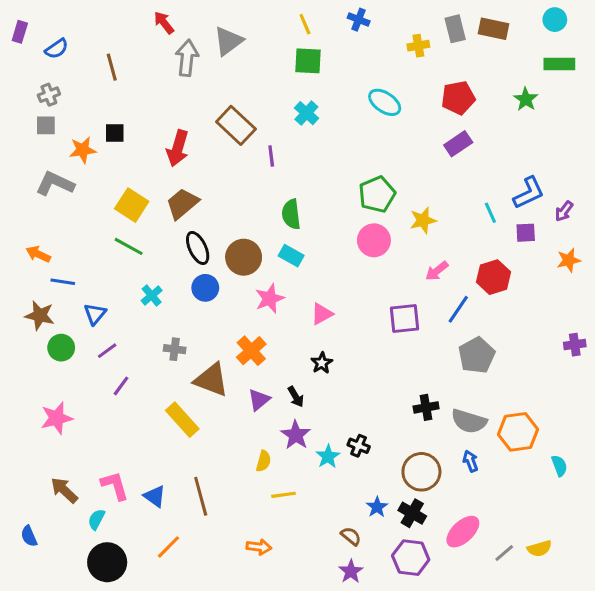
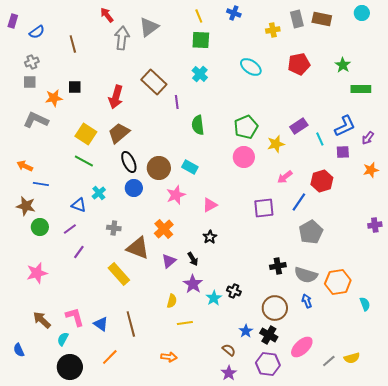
green rectangle: (559, 64) -> (361, 89), moved
purple rectangle: (458, 144) -> (299, 126), moved
green semicircle: (291, 214) -> (198, 125), moved
blue triangle: (95, 314) -> (79, 205), moved, turned -49

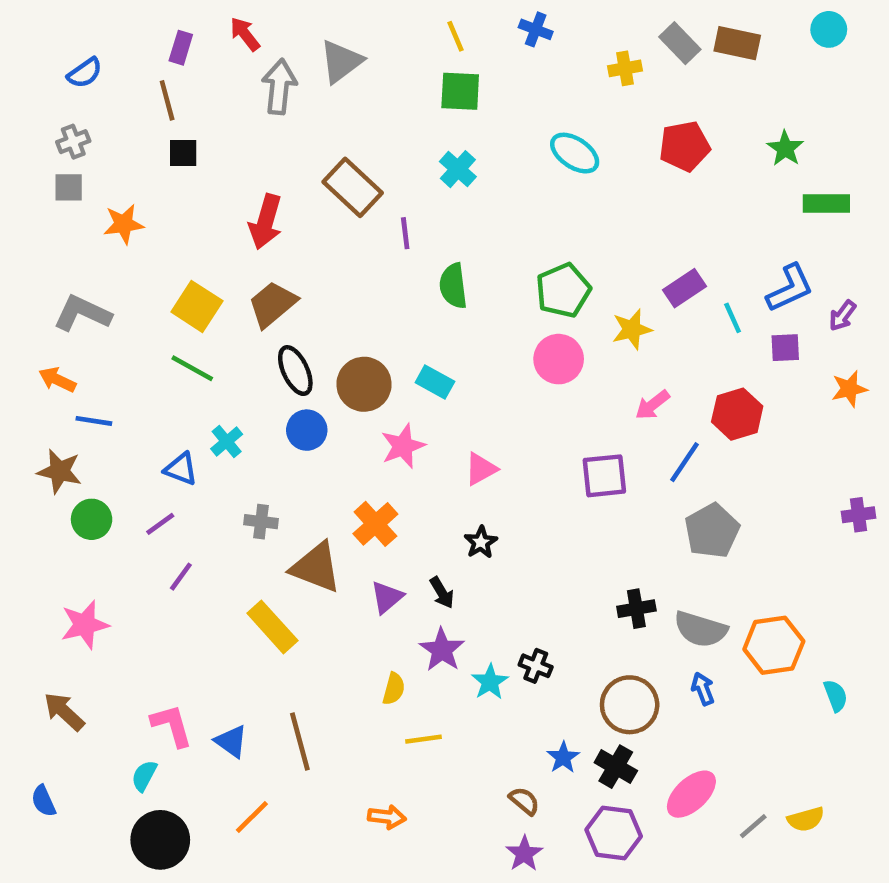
gray rectangle: (297, 19) -> (680, 43), turned -30
purple rectangle: (13, 21) -> (181, 48), moved
black square: (75, 87) -> (183, 153), moved
gray L-shape: (36, 120) -> (82, 313), moved
brown arrow: (42, 320) -> (64, 712), moved

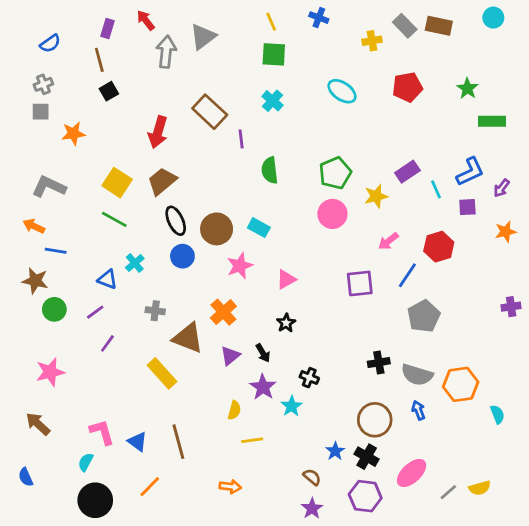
black square: (183, 153) -> (109, 91), turned -30
black cross: (536, 666) -> (309, 378), moved

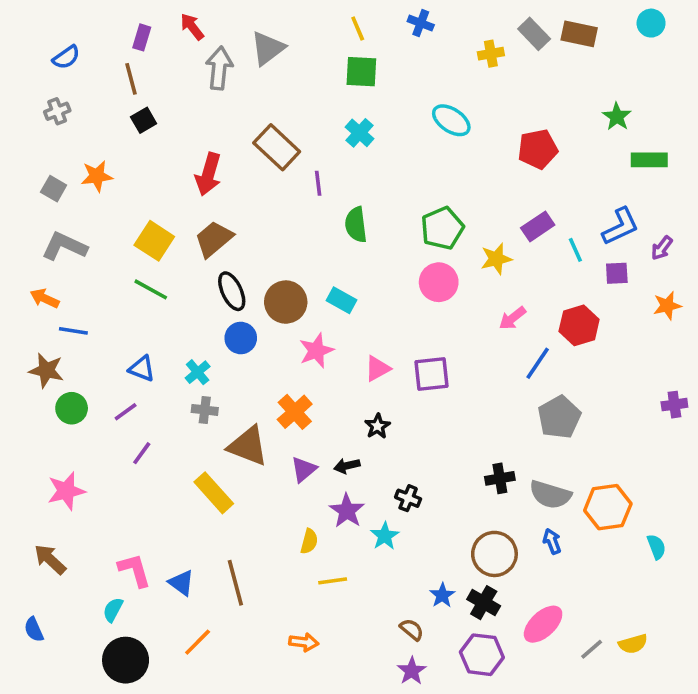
red pentagon: (407, 87) -> (538, 149), moved
gray square: (41, 112) -> (54, 189), moved, turned 30
cyan cross: (135, 263) -> (198, 372), moved
purple square: (360, 283) -> (431, 374), moved
black arrow: (263, 353) -> (347, 466), turned 108

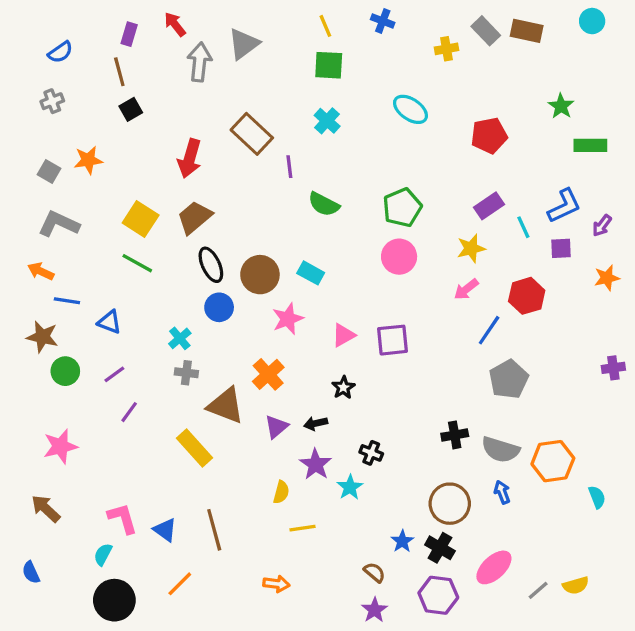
green semicircle: (356, 225) -> (324, 204), turned -56
yellow star: (496, 259) -> (471, 248), moved
blue triangle: (142, 369) -> (109, 322), moved

